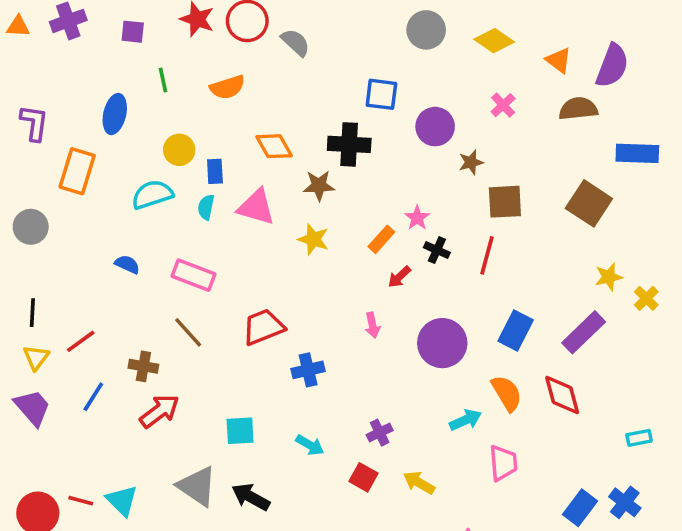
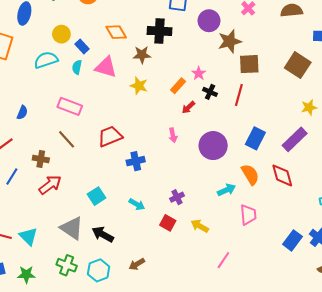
brown star: (471, 162) -> (230, 41), size x1.6
blue rectangle: (215, 171) -> (82, 47), turned -40
blue semicircle: (127, 264) -> (22, 113), moved, turned 88
cyan square: (240, 431) -> (97, 196), turned -30

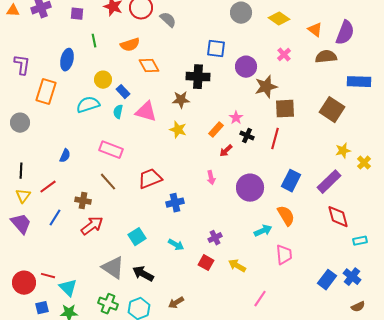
orange diamond: (116, 32) -> (149, 66), moved
red diamond: (282, 175) -> (338, 217), moved
cyan triangle: (28, 236) -> (68, 288), moved

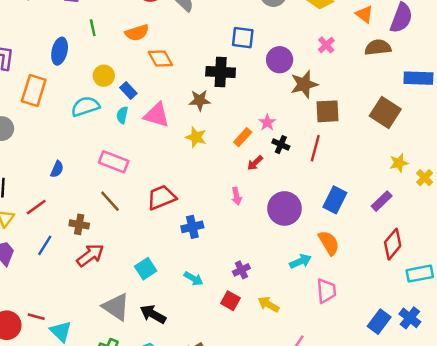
purple rectangle: (329, 182) -> (382, 201), size x0.7
red diamond: (338, 217) -> (393, 244), turned 55
cyan rectangle: (360, 241) -> (420, 274), size x1.5

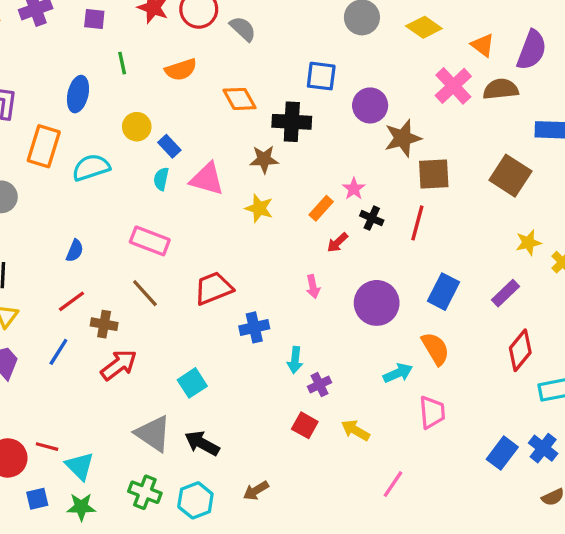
pink cross: (326, 45) -> (453, 86), moved, size x1.6
orange diamond: (160, 58) -> (240, 99), moved
cyan semicircle: (85, 106) -> (91, 167), moved
red line: (36, 207) -> (71, 301), moved
cyan arrow: (194, 279) -> (295, 360), moved, turned 66

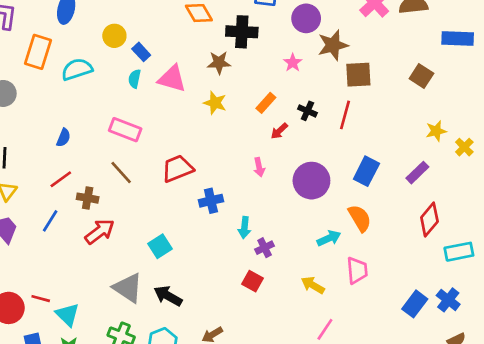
brown square: (510, 176) -> (421, 76), size x0.7
pink star: (354, 189) -> (293, 63), moved
yellow arrow: (355, 430) -> (313, 285), moved

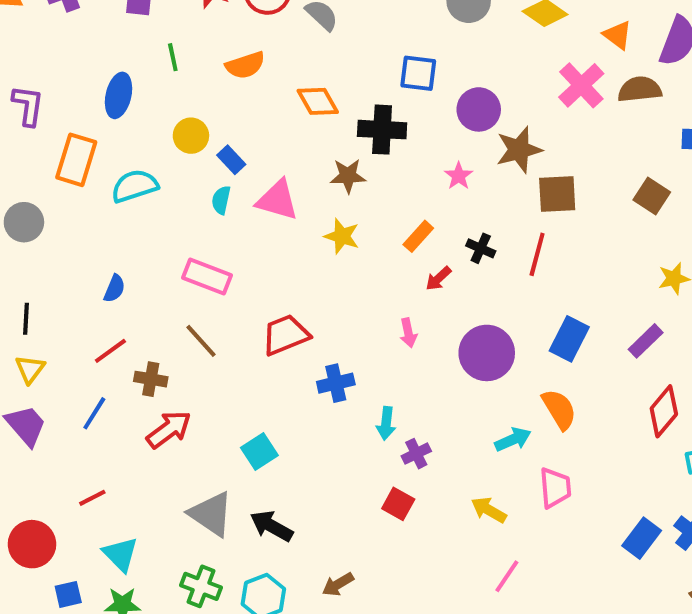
red line: (41, 299) -> (92, 498), moved, turned -42

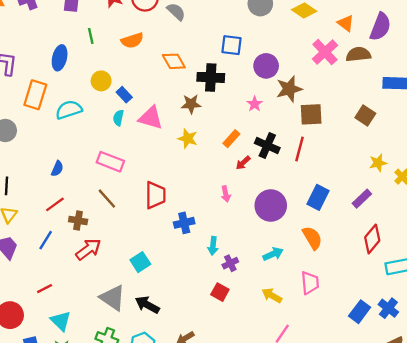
black cross: (481, 248) -> (267, 146), size x1.5
red trapezoid: (286, 335) -> (155, 195), turned 112
cyan arrow: (513, 439) -> (273, 254), moved

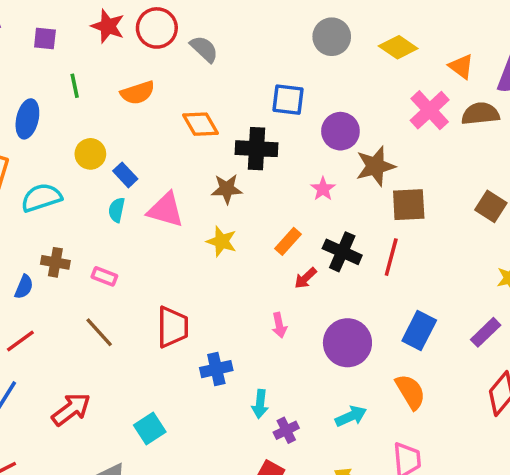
pink rectangle: (110, 162) -> (104, 276), size x0.6
brown cross: (78, 221) -> (55, 262), moved

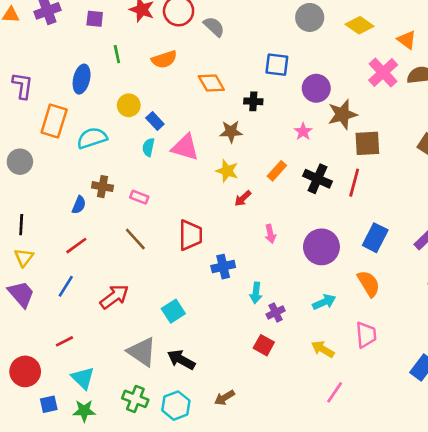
black cross: (257, 149) -> (253, 101), size x0.6
red arrow: (305, 278) -> (243, 198), moved

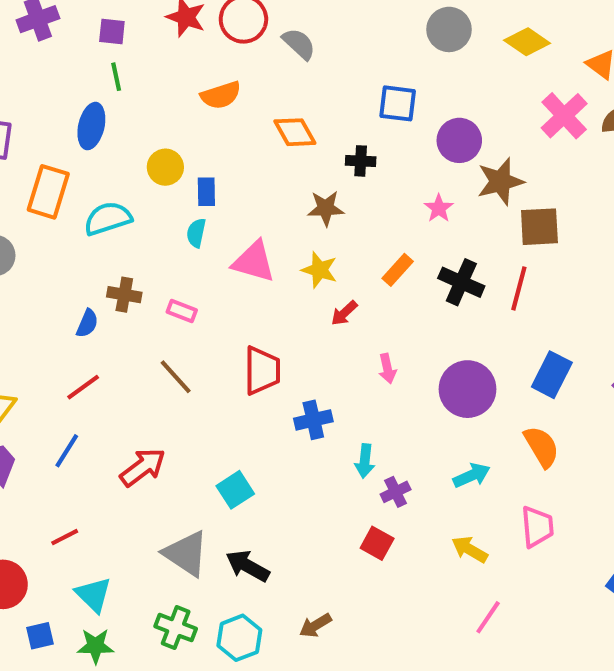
green line: (117, 54) -> (116, 77), moved
blue rectangle: (155, 121) -> (206, 192), turned 42
pink triangle: (185, 147) -> (254, 262), moved

